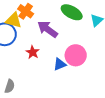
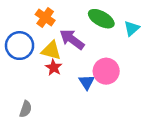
yellow triangle: (14, 20) -> (51, 50), moved
blue triangle: (60, 64) -> (87, 82), turned -40

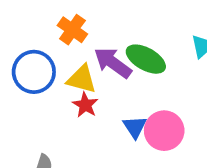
green ellipse: (101, 19) -> (146, 59), moved
pink circle: (106, 71) -> (164, 131), moved

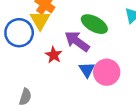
purple arrow: (113, 63) -> (77, 41), moved
yellow triangle: (82, 79) -> (40, 20), moved, turned 45

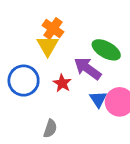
blue circle: (19, 33) -> (24, 81), moved
gray semicircle: (25, 97) -> (50, 129), moved

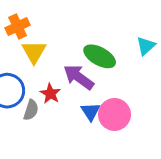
orange cross: (53, 29) -> (18, 27), moved, turned 30
gray semicircle: (50, 129) -> (31, 110), moved

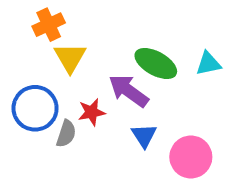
cyan triangle: (146, 46) -> (208, 64), moved, turned 30
red star: (50, 94) -> (92, 112), turned 30
pink circle: (114, 114) -> (191, 157), moved

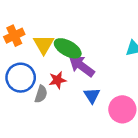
orange cross: (49, 25) -> (14, 36), moved
green ellipse: (156, 64) -> (68, 48), moved

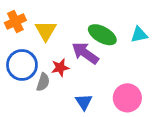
green ellipse: (68, 48) -> (102, 35), moved
blue triangle: (92, 95) -> (84, 102), moved

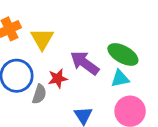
green ellipse: (102, 35) -> (123, 54), moved
cyan triangle: (139, 35) -> (120, 79), moved

